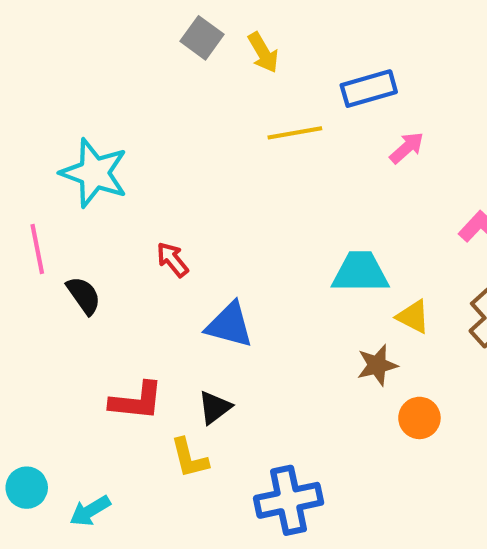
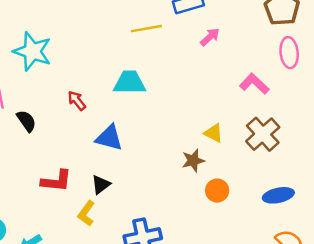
cyan trapezoid: (360, 272) -> (130, 83), moved
yellow L-shape: (189, 458) -> (86, 213), turned 50

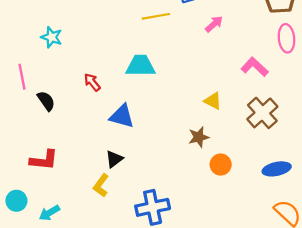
cyan star: (32, 51) -> (52, 37), size x0.6
yellow triangle: (214, 133) -> (213, 101), moved
red L-shape: (56, 181) -> (44, 160), moved

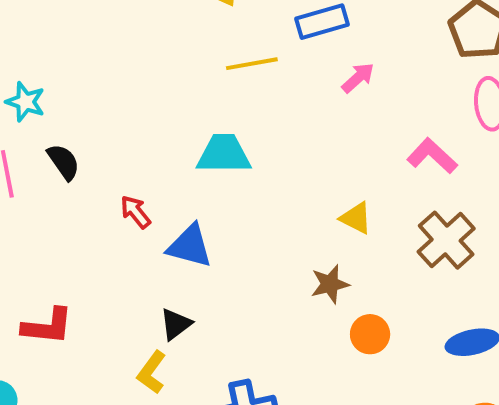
cyan star: (52, 37) -> (25, 102), moved
red arrow: (92, 82) -> (136, 212), moved
black semicircle: (46, 101) -> (63, 162), moved

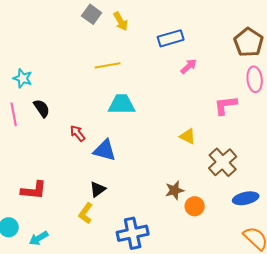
yellow line: (252, 64) -> (108, 65), moved
pink L-shape: (432, 156) -> (226, 105), turned -50
brown cross: (446, 240) -> (223, 162), moved
brown star: (330, 284) -> (175, 190), moved
orange circle: (370, 334) -> (195, 206), moved

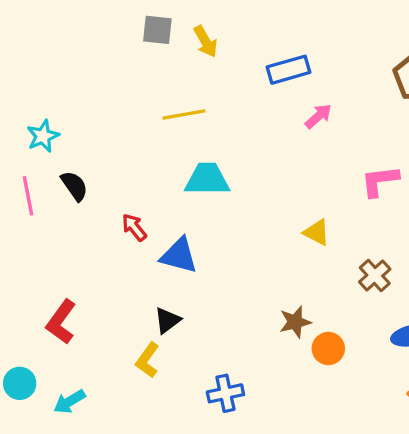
gray square: (92, 14) -> (157, 30), turned -30
cyan star: (23, 78) -> (43, 136), turned 30
brown cross: (223, 162) -> (375, 275), size x0.7
red L-shape: (34, 190) -> (61, 322), turned 120
blue cross: (133, 233) -> (225, 393), size x0.7

